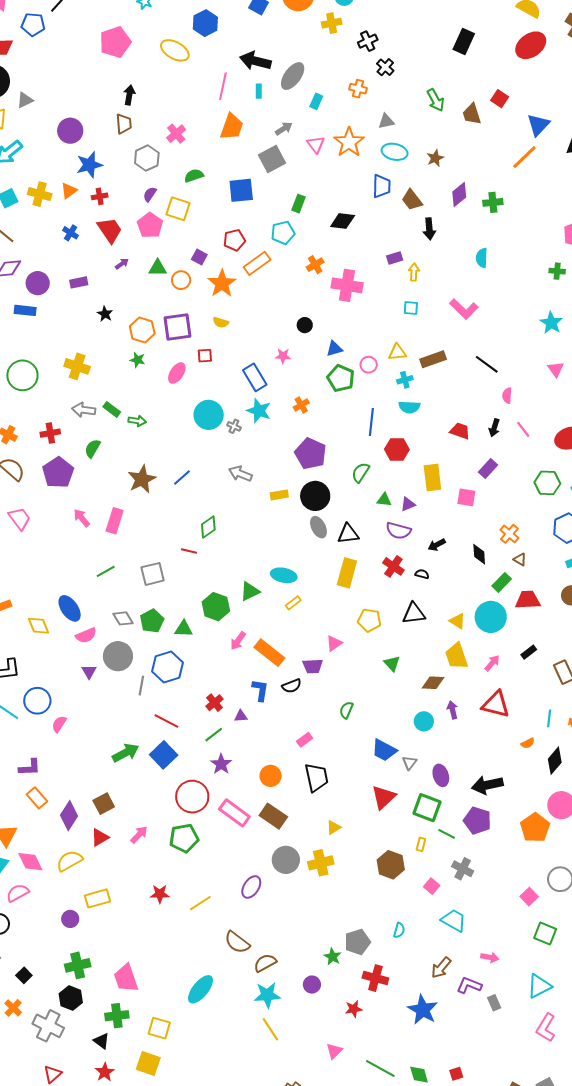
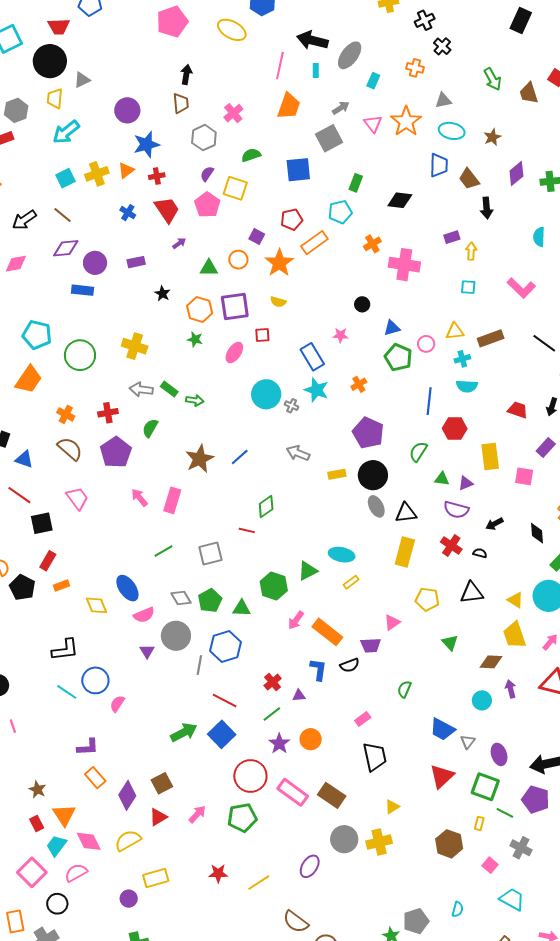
yellow cross: (40, 194) -> (97, 174), turned -35
green triangle: (158, 268) -> (209, 268), moved
orange circle: (271, 776) -> (311, 739), moved

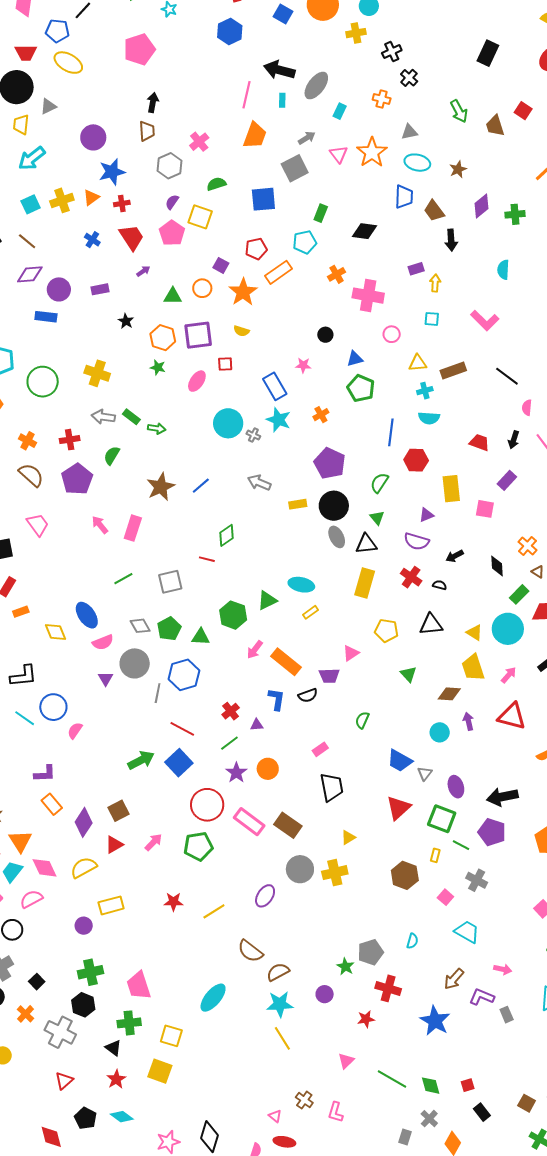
yellow ellipse: (232, 30) -> (68, 63), moved
pink circle: (426, 344) -> (392, 334), moved
green triangle: (442, 479) -> (377, 518), moved, turned 42

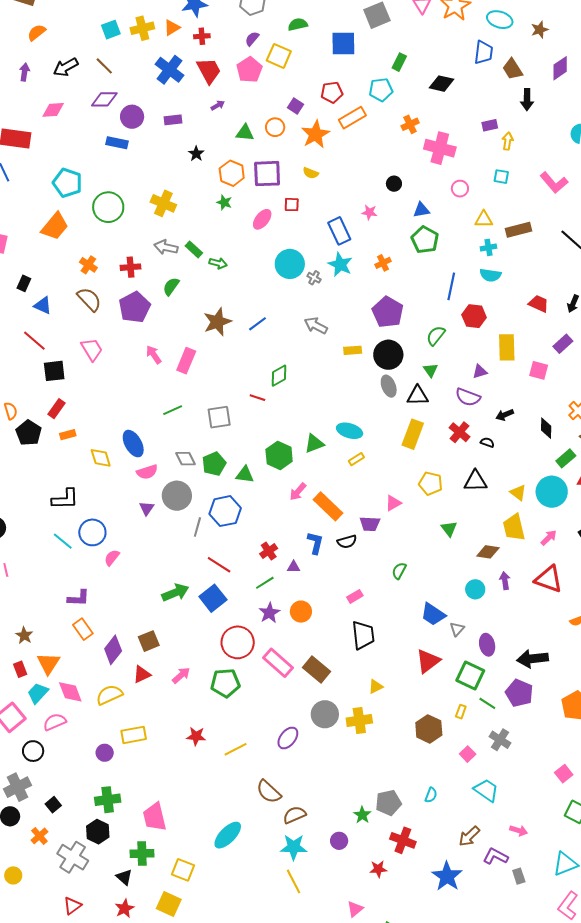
blue cross: (92, 240) -> (169, 70), size x1.8

